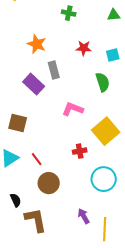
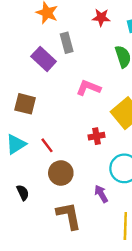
purple arrow: (84, 216) -> (101, 194), moved
brown L-shape: (36, 220) -> (69, 216), moved

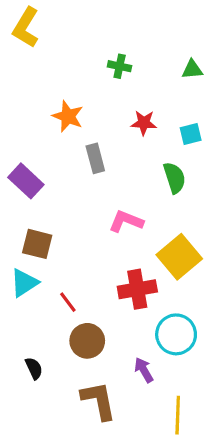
purple rectangle: (44, 59) -> (26, 181), moved
red cross: (97, 136) -> (137, 289), size x1.6
cyan triangle: (16, 144) -> (24, 283), moved

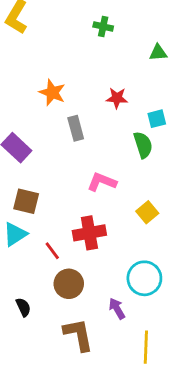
green cross: (120, 66) -> (103, 26), moved
cyan square: (191, 134) -> (157, 119), moved
yellow square: (179, 257) -> (147, 212), size x0.6
red cross: (137, 289) -> (89, 233), moved

